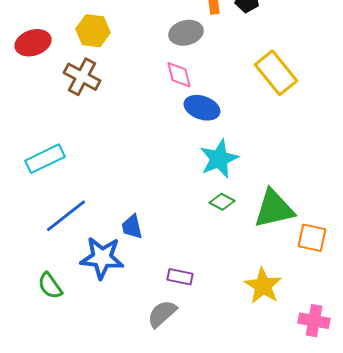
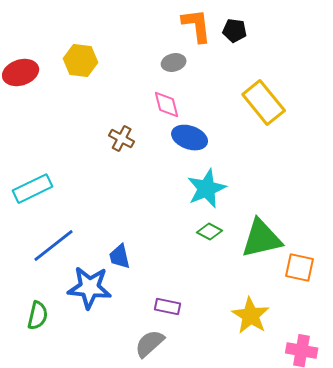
gray ellipse: (186, 33) -> (174, 63), size x0.7
brown cross: (82, 77) -> (122, 139), moved, size x0.7
green semicircle: (50, 286) -> (38, 316), turned -132

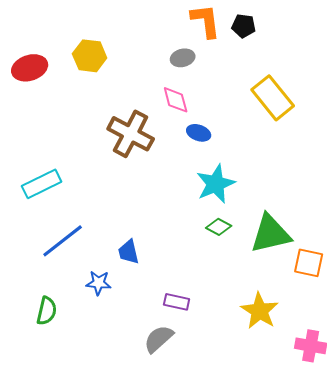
blue ellipse: (190, 138) -> (199, 133), size x0.7
brown cross: (122, 139) -> (131, 134), size x1.8
blue star: (90, 288) -> (99, 283), size x0.6

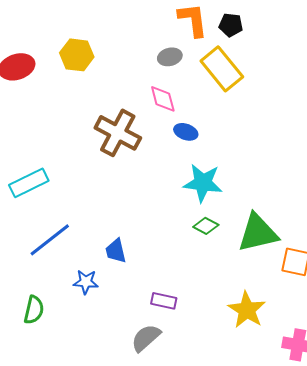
yellow rectangle: (273, 98) -> (222, 69), moved
cyan star: (216, 184) -> (203, 183), turned 30

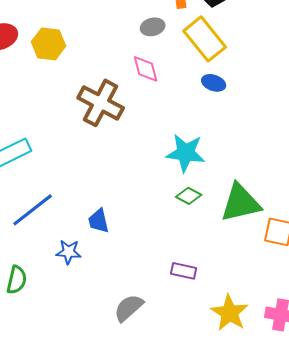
yellow hexagon: (77, 55) -> (49, 44), moved
blue ellipse: (186, 132) -> (214, 83), moved
purple rectangle: (164, 301) -> (184, 271), moved
yellow star: (247, 310) -> (230, 313), moved

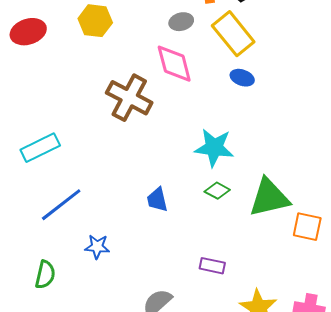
yellow hexagon: (49, 44) -> (95, 21), moved
pink diamond: (146, 69) -> (174, 64), size x1.4
blue trapezoid: (99, 221) -> (157, 200), moved

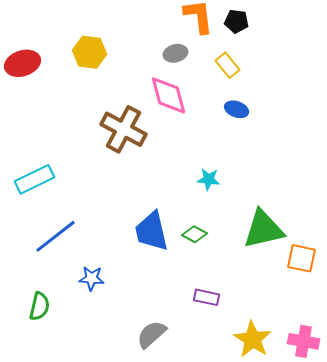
yellow rectangle: (233, 34) -> (228, 65), size x0.6
cyan star: (214, 148) -> (208, 179), size x0.6
green diamond: (217, 191) -> (194, 234), moved
blue trapezoid: (157, 200) -> (152, 231), size x1.6

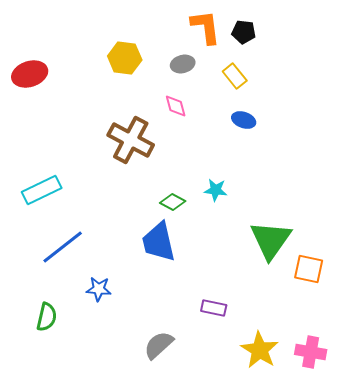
yellow hexagon: (90, 52) -> (125, 58), moved
pink diamond: (168, 95) -> (176, 106), size x0.6
green triangle: (264, 229) -> (271, 240), turned -42
green diamond: (194, 234) -> (173, 202), moved

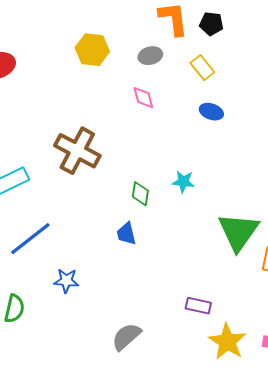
brown cross: (131, 140) -> (77, 151), moved
green diamond: (173, 202) -> (140, 194), turned 70
blue trapezoid: (159, 242) -> (126, 234), size x0.6
purple rectangle: (214, 308) -> (198, 306), moved

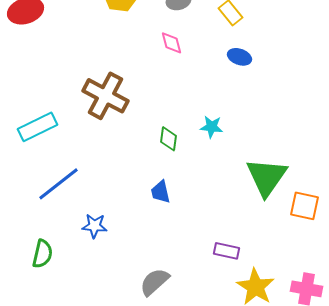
blue trapezoid: (126, 234) -> (160, 192), moved

